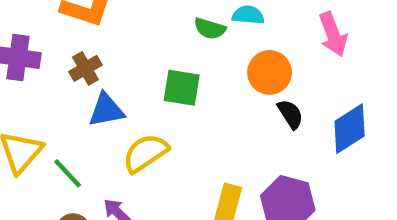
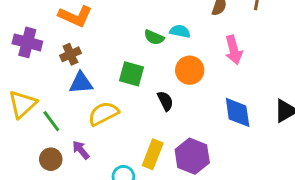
black semicircle: (290, 114) -> (165, 101), moved
blue diamond: (350, 129) -> (238, 112), turned -72

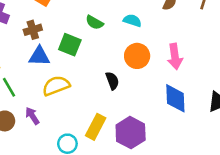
green semicircle: (154, 37) -> (94, 22), moved
pink arrow: (234, 50) -> (175, 57), moved
green square: (132, 74) -> (70, 45), moved

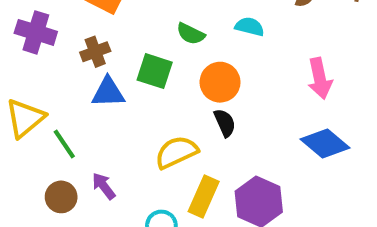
orange circle: (137, 56) -> (220, 82), moved
yellow semicircle: (56, 86) -> (176, 152), moved
blue diamond: (175, 98) -> (325, 143), turned -44

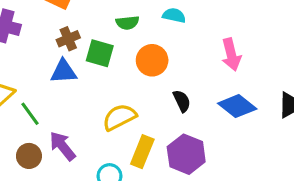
green semicircle: (191, 34) -> (127, 23), turned -30
brown cross: (95, 52) -> (68, 39), moved
black semicircle: (225, 123) -> (182, 101), moved
purple arrow: (104, 186) -> (63, 146), size x1.4

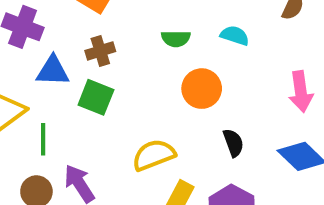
green square: (100, 53) -> (96, 97), moved
blue triangle: (63, 71) -> (53, 71), moved
green line: (30, 114) -> (43, 139), turned 30

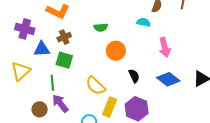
cyan semicircle: (235, 36) -> (144, 22), moved
green line: (43, 139) -> (52, 83), moved
yellow semicircle: (154, 155) -> (95, 86), turned -110

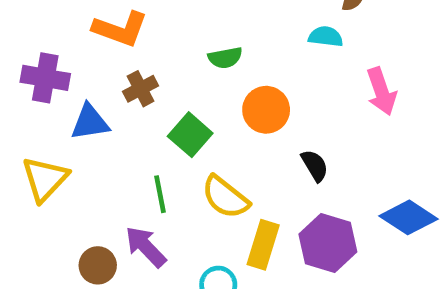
green square: (64, 60) -> (190, 135), moved, turned 30
blue diamond: (168, 79) -> (408, 217), moved
green line: (52, 83) -> (160, 194), moved

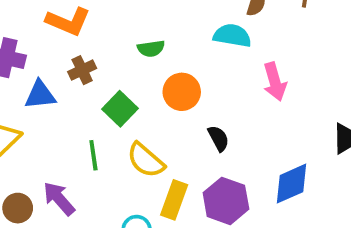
cyan semicircle: (326, 37) -> (232, 36), size x1.4
blue diamond: (408, 217) -> (291, 184), turned -60
purple arrow: (146, 247) -> (59, 199), moved
brown circle: (98, 265) -> (18, 208), moved

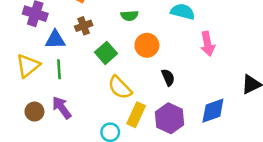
green line: (93, 155) -> (59, 69), moved

